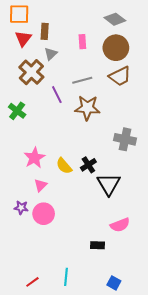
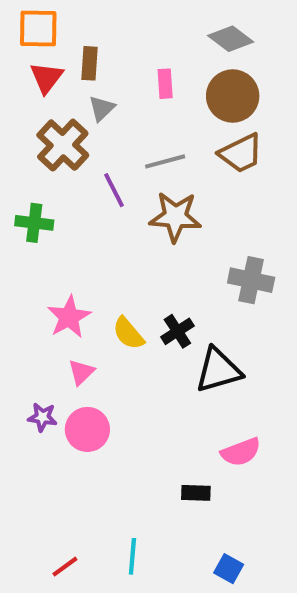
green cross: (17, 111) -> (34, 223), turned -30
black triangle: (109, 184) -> (218, 370), turned 45

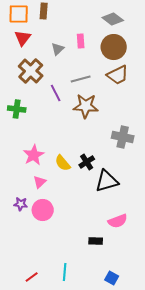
brown rectangle: (89, 63) -> (44, 11), moved
gray triangle: (102, 108) -> (58, 49), moved

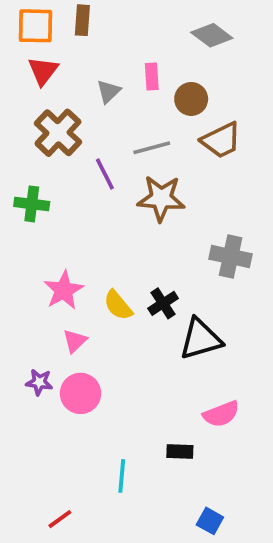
brown circle: (114, 47) -> (191, 99), moved, size x0.7
cyan line: (65, 272) -> (122, 476), moved

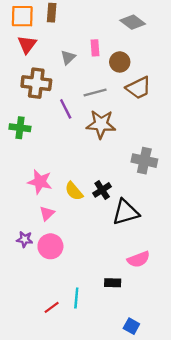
brown cross: (58, 133) -> (36, 83), turned -36
pink star: (64, 290) -> (40, 182), turned -30
red line: (60, 519) -> (52, 307), moved

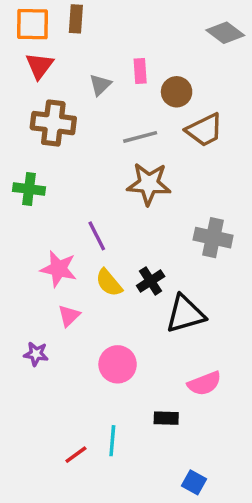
gray diamond: (133, 22) -> (225, 33), moved
purple line: (66, 109) -> (97, 236), moved
pink circle: (50, 246) -> (118, 364), moved

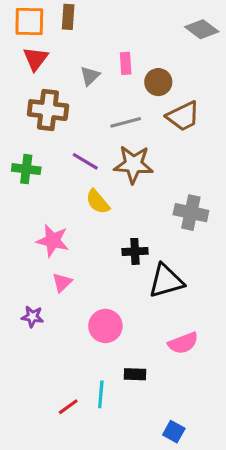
purple line: (97, 236) -> (85, 161), moved, turned -32
black cross: (151, 281) -> (135, 251), turned 30
yellow semicircle: (109, 283) -> (98, 202), moved
black rectangle: (166, 418) -> (135, 374), moved

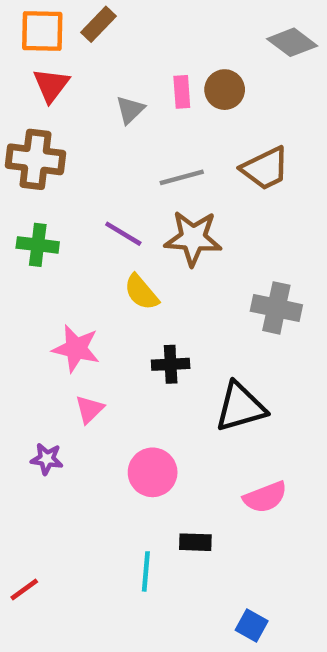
brown rectangle: (68, 17) -> (99, 24), turned 40
brown circle: (158, 82) -> (225, 90), moved
brown cross: (48, 110) -> (35, 159), moved
black cross: (135, 251) -> (171, 364), moved
red line: (68, 407) -> (24, 589), moved

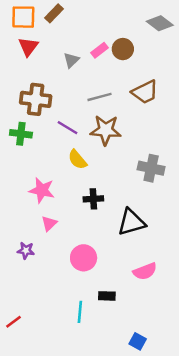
pink rectangle: (182, 92) -> (99, 50), turned 56
brown cross: (35, 159) -> (36, 99), moved

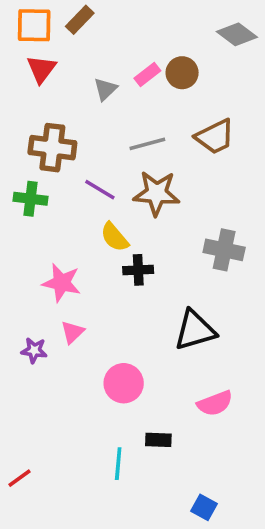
black cross: (93, 199) -> (138, 270), moved
purple star: (26, 250) -> (34, 350), moved

